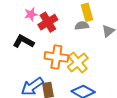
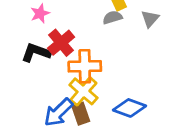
red cross: (48, 22) -> (61, 43), moved
yellow cross: (78, 62) -> (83, 91), moved

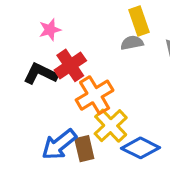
orange cross: (85, 66) -> (95, 95), turned -36
yellow cross: (83, 91) -> (111, 126), moved

